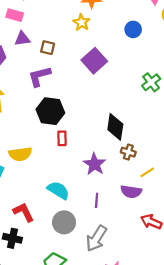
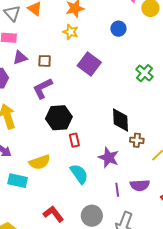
cyan semicircle: (58, 190) -> (79, 174), moved, turned 35
purple semicircle: (131, 192) -> (140, 185), moved

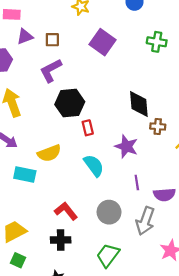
green cross: (144, 73) -> (157, 42), moved, turned -30
purple semicircle: (140, 185) -> (164, 195), moved

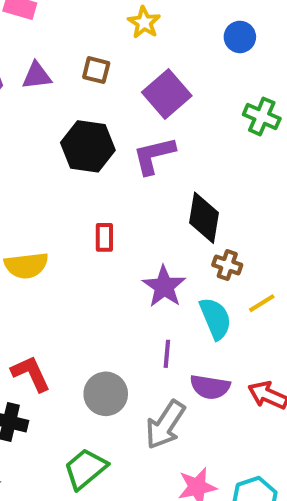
purple triangle: (25, 37) -> (37, 76), moved
brown square: (52, 40) -> (96, 70), moved
purple L-shape: (51, 70) -> (154, 155), moved
black hexagon: (70, 103) -> (88, 146), moved
cyan semicircle: (94, 165) -> (215, 318), moved

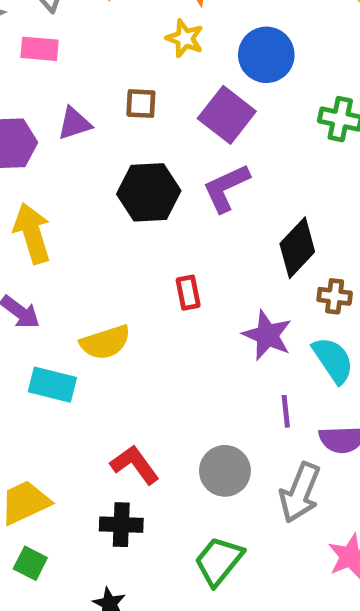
blue circle: (240, 37) -> (266, 55), moved, size x1.5
black diamond: (204, 218) -> (297, 248), turned 45

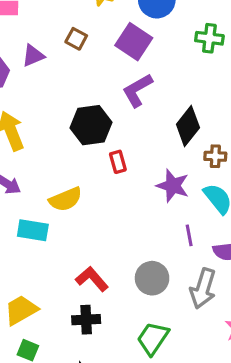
brown square: (141, 104) -> (76, 39), turned 30
black hexagon: (149, 192) -> (91, 125), moved

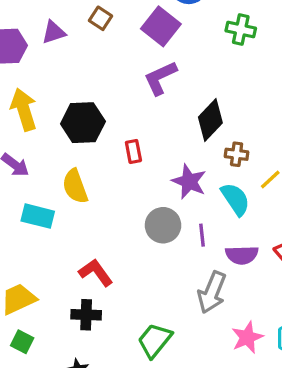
black hexagon: (91, 125) -> (83, 123), moved
yellow semicircle: (66, 199) -> (75, 186), turned 88
gray circle: (152, 278) -> (163, 225), moved

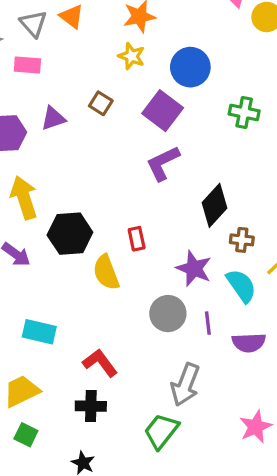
black hexagon: (83, 123) -> (70, 234), moved
yellow semicircle: (75, 186) -> (106, 272), moved
cyan rectangle: (38, 216) -> (39, 332), moved
gray arrow: (212, 292) -> (185, 385), moved

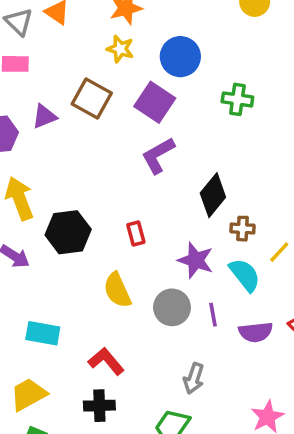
brown square: (101, 103) -> (92, 98), size x1.6
yellow semicircle: (106, 272) -> (117, 290), moved
gray arrow: (185, 385) -> (194, 378), size x0.7

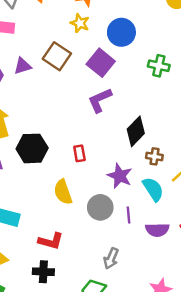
red L-shape: (106, 361) -> (51, 241), turned 140

